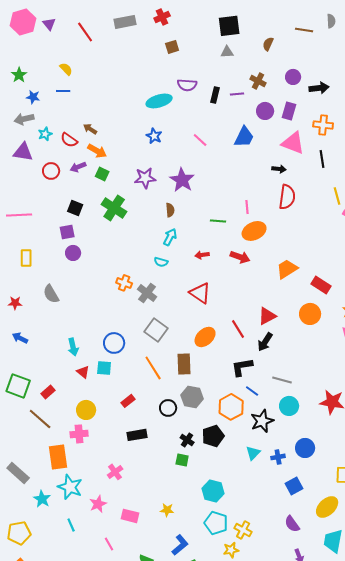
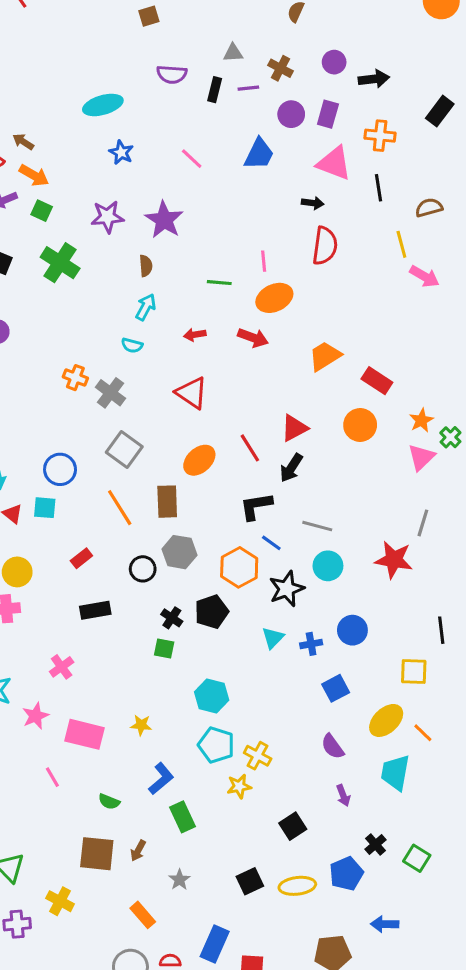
gray triangle: (227, 52) -> (233, 53), moved
cyan ellipse: (159, 101) -> (103, 105), moved
pink rectangle: (130, 516) -> (85, 734), size x1.4

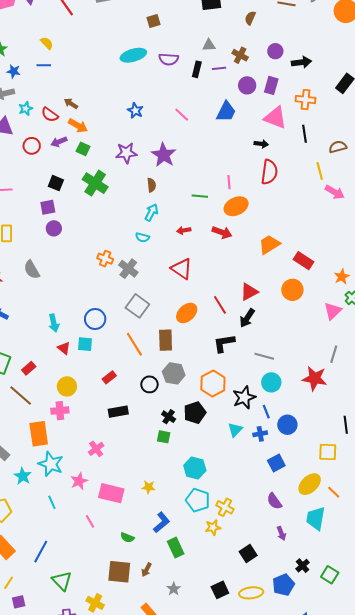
cyan ellipse: (103, 105) -> (133, 55), moved
orange star: (421, 420) -> (342, 277), moved
blue line: (271, 543) -> (266, 412), moved, turned 32

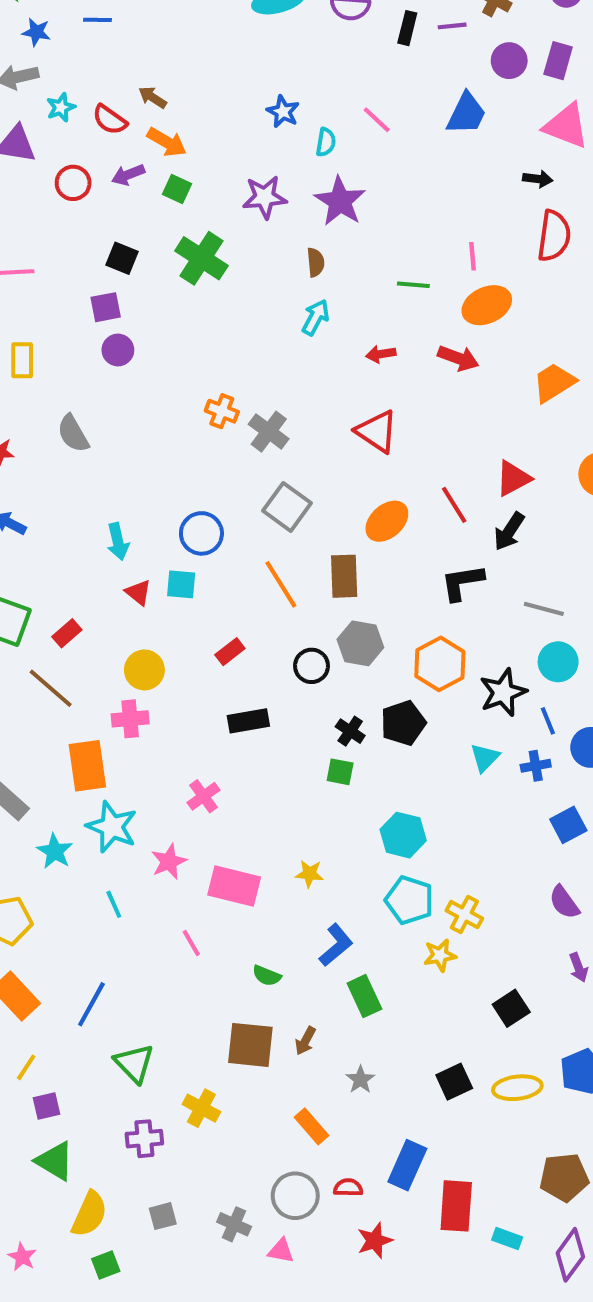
cyan semicircle: (142, 237) -> (326, 142), moved, turned -96

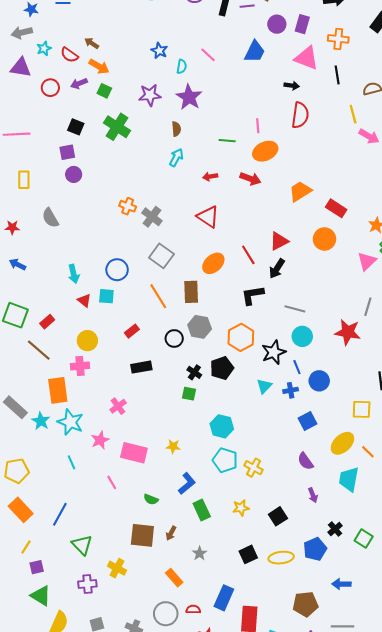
cyan star: (55, 851) -> (41, 421), moved
yellow star: (440, 955) -> (241, 508), moved

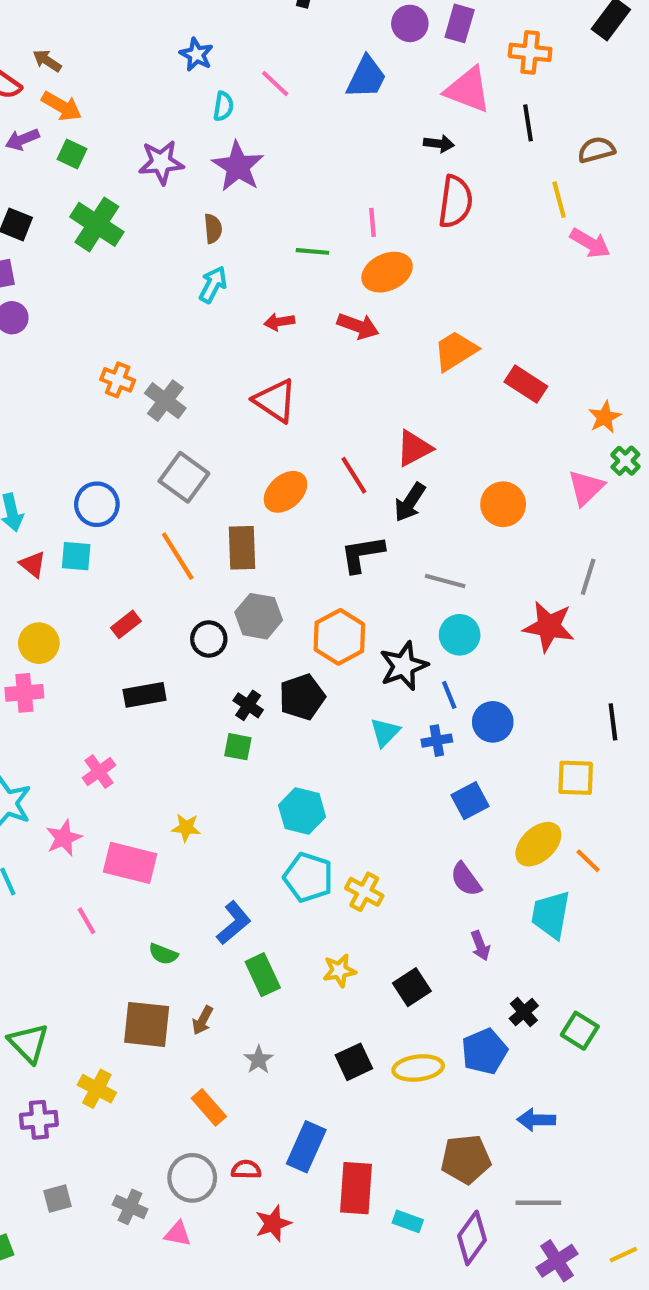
blue star: (159, 51) -> (196, 54), moved
orange circle: (324, 239) -> (503, 504), moved
yellow star: (173, 446) -> (186, 828), moved

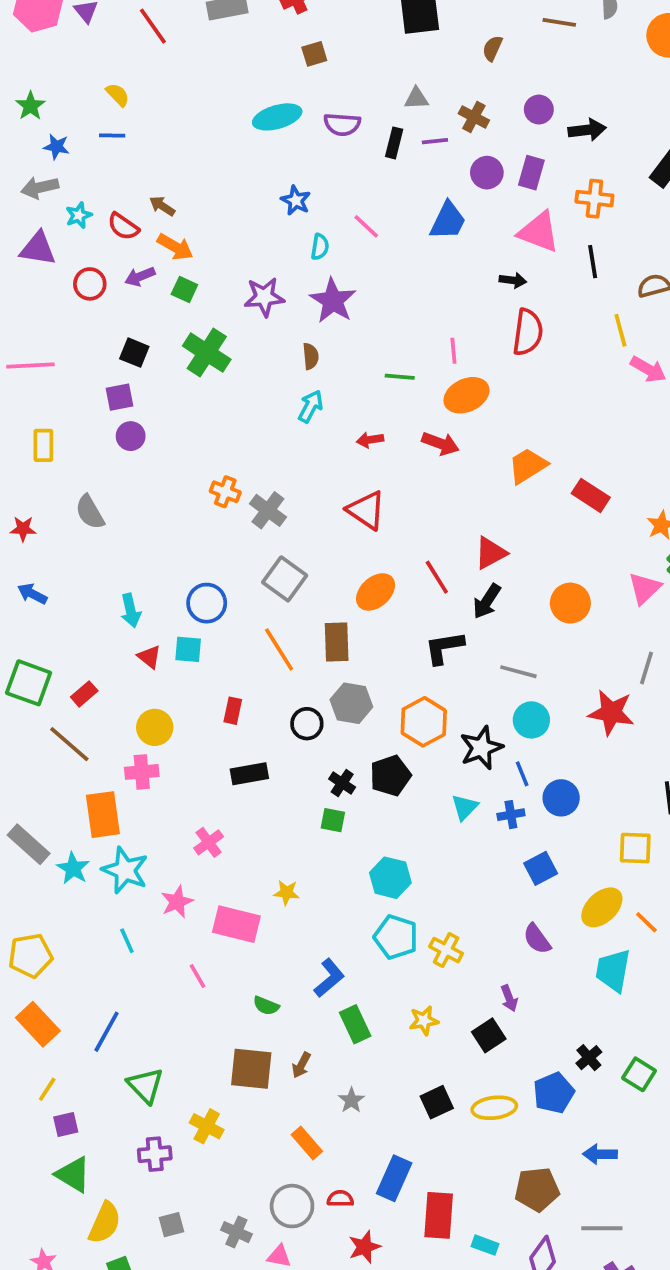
red rectangle: (126, 624) -> (233, 711), turned -40
purple arrow: (480, 946) -> (509, 998), moved

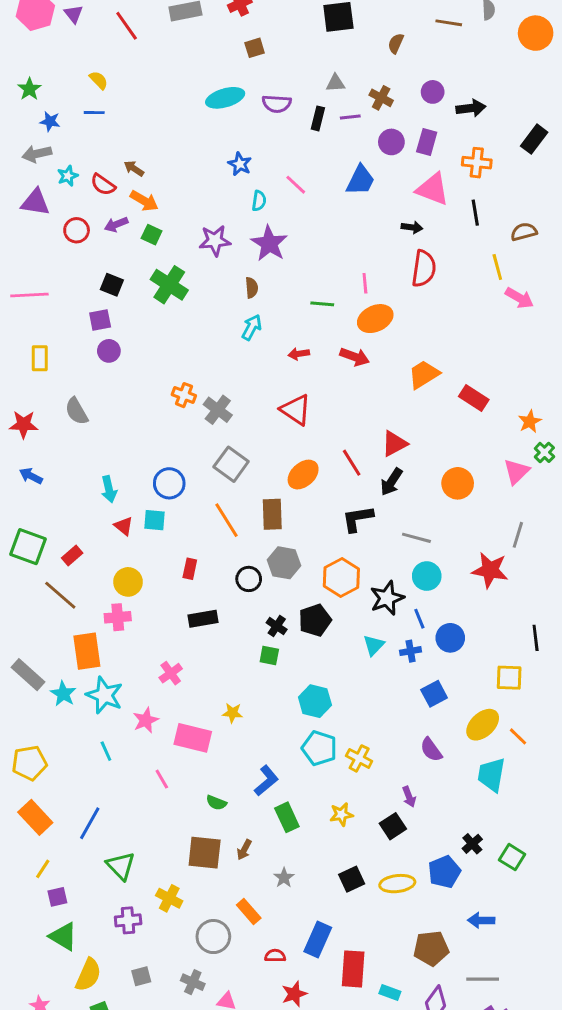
red star: (23, 529) -> (24, 424), size x1.4
gray circle: (292, 1206) -> (213, 937), moved

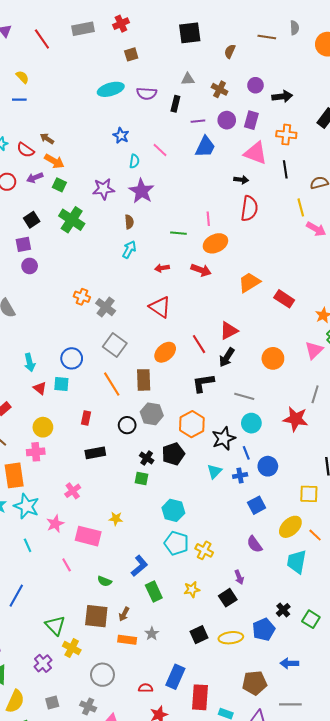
purple line: (350, 117) -> (198, 121), moved
black square: (112, 285) -> (32, 220), turned 35
green triangle: (121, 866) -> (55, 625), moved
orange rectangle: (249, 912) -> (127, 640), moved, turned -42
purple cross: (128, 920) -> (43, 663), turned -36

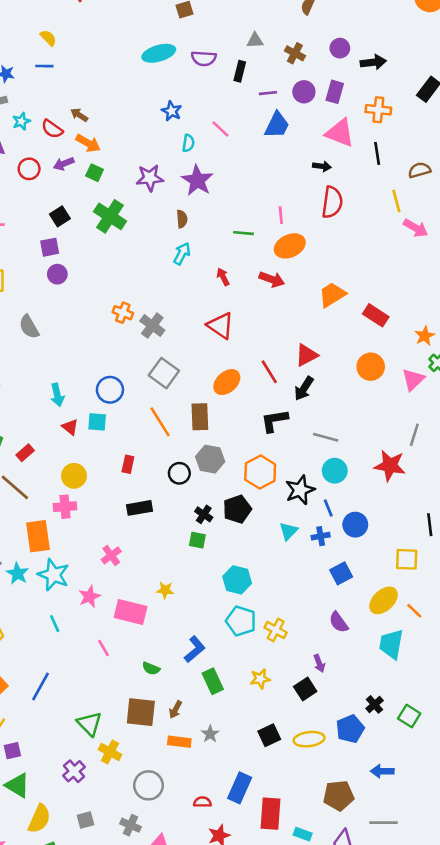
red arrow: (162, 268) -> (223, 277), turned 72
orange circle: (273, 358) -> (371, 367), moved

